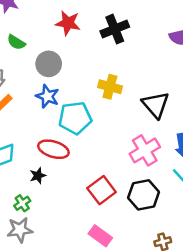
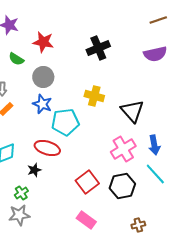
red star: (68, 23) -> (43, 42), moved

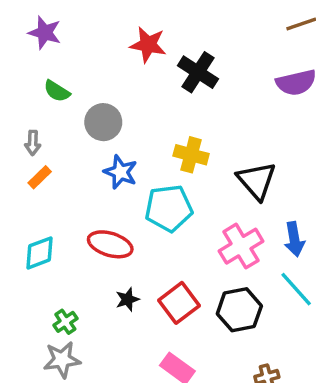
red star: (43, 42) -> (148, 45), moved
black cross: (98, 48) -> (198, 72), turned -35
blue star: (42, 104) -> (121, 172), moved
cyan pentagon: (65, 122) -> (169, 208), moved
black star: (34, 170) -> (127, 299), moved

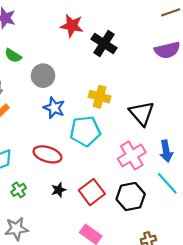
green cross: (65, 322) -> (19, 190), moved

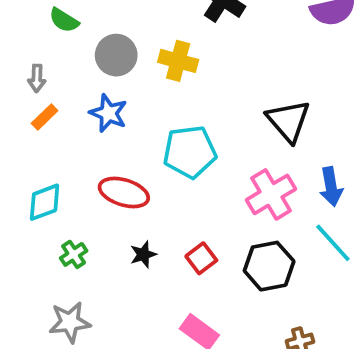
yellow cross: (100, 97) -> (178, 61), moved
blue star: (54, 108) -> (108, 113), moved
red square: (92, 192) -> (201, 258), size x0.7

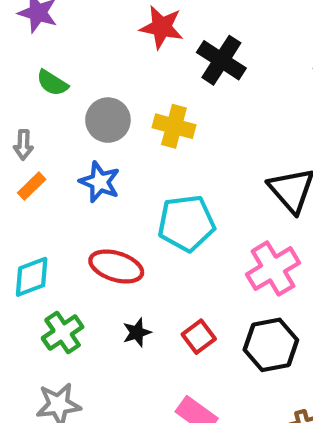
green cross: (74, 254) -> (63, 332), size x1.4

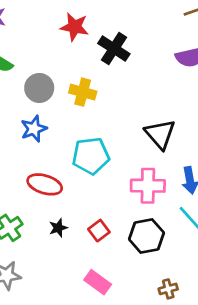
blue star: (100, 182) -> (34, 129), turned 30
pink cross: (273, 269) -> (148, 186), turned 32

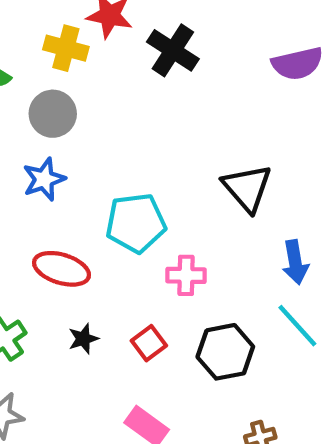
yellow cross: (83, 92) -> (66, 48), moved
pink cross: (148, 186) -> (186, 275), moved, size x0.7

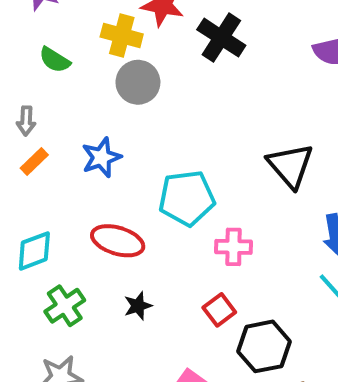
gray circle: (53, 114) -> (138, 82), moved
red square: (149, 343) -> (219, 310), moved
black hexagon: (225, 352) -> (264, 346), moved

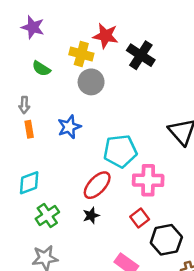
orange rectangle: (34, 162) -> (29, 129), turned -56
red ellipse: (118, 241) -> (97, 185), moved, turned -64
pink cross: (233, 247) -> (148, 180), size x1.4

